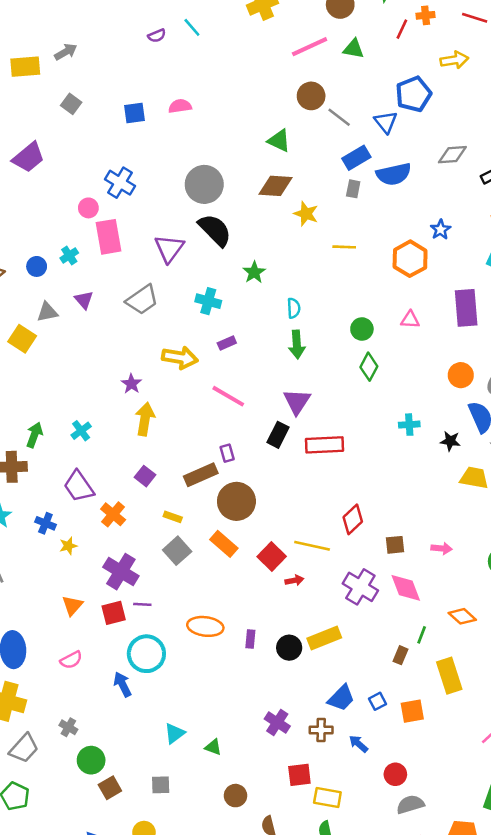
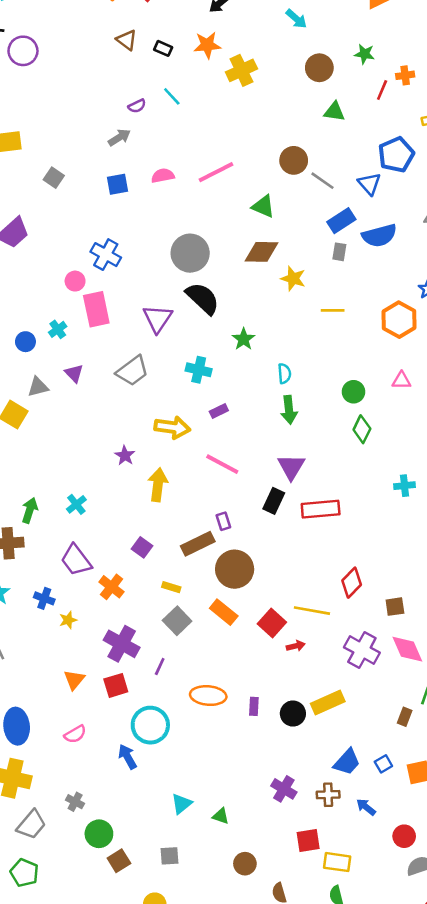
pink line: (310, 47) -> (216, 172), moved
gray arrow: (66, 52) -> (119, 137), moved
yellow arrow: (145, 419) -> (158, 485), moved
purple line: (142, 604) -> (160, 667), moved, turned -66

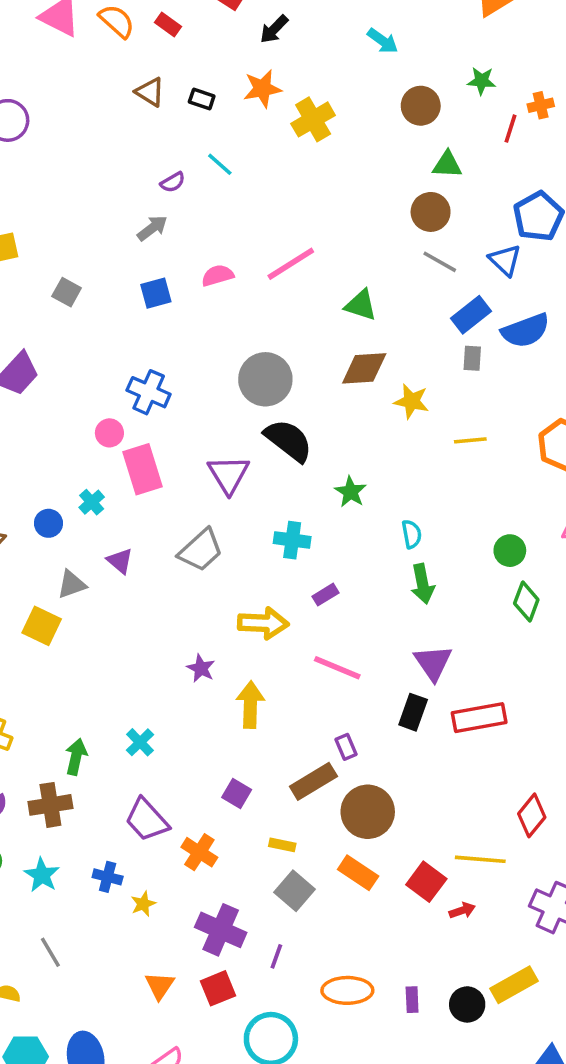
brown circle: (294, 160) -> (431, 212), moved

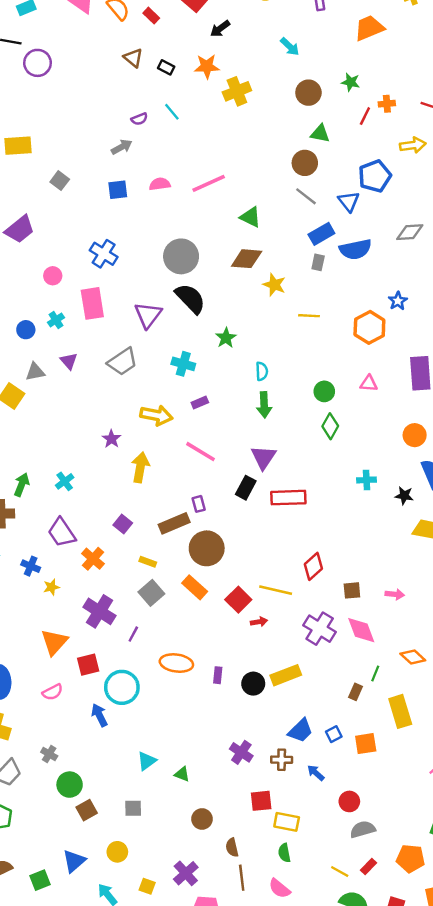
pink circle: (109, 433) -> (53, 276), moved
orange triangle: (160, 986) -> (54, 642), size x1.4
red square: (218, 988) -> (88, 665), moved

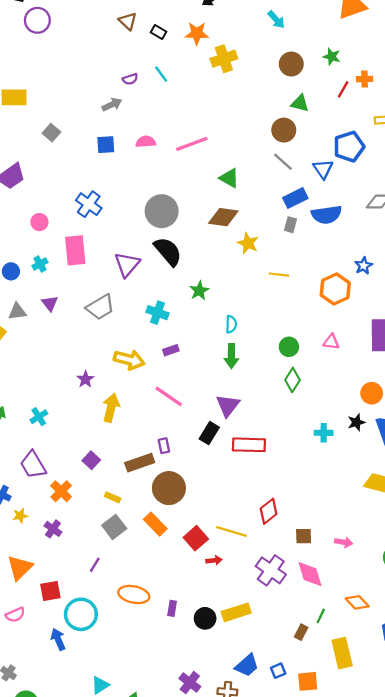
black star: (404, 496) -> (356, 422), moved, turned -30
purple cross: (99, 611) -> (53, 529), moved, size x0.6

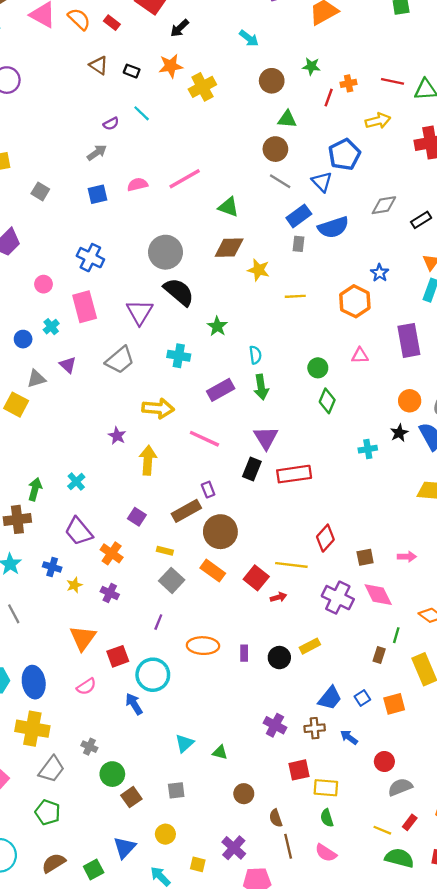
purple rectangle: (171, 350) -> (221, 390), moved, size x1.6
yellow rectangle: (236, 612) -> (310, 646), size x0.7

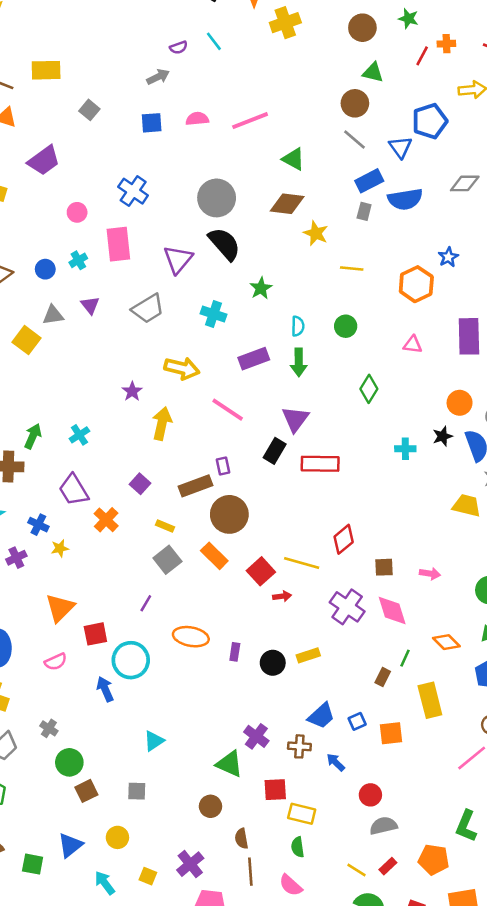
green circle: (318, 368) -> (346, 326), moved
purple cross: (110, 593) -> (16, 558), moved, turned 30
green triangle: (220, 752) -> (229, 764), moved, size x1.6
green square: (94, 869) -> (33, 864), turned 30

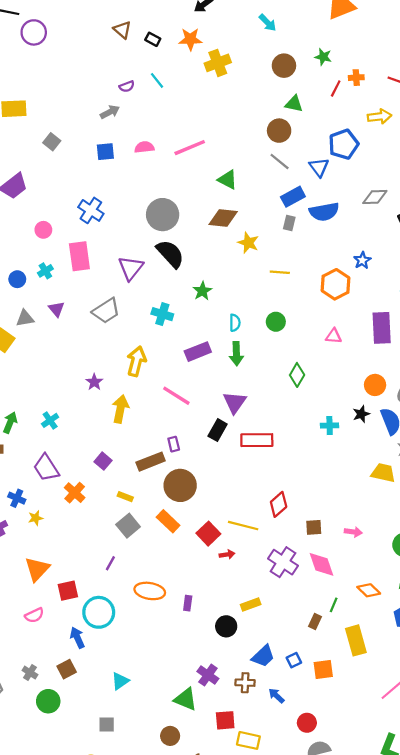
yellow arrow: (182, 368) -> (136, 361), turned -88
black circle: (273, 663) -> (226, 626), moved
brown square: (86, 791) -> (67, 669), moved

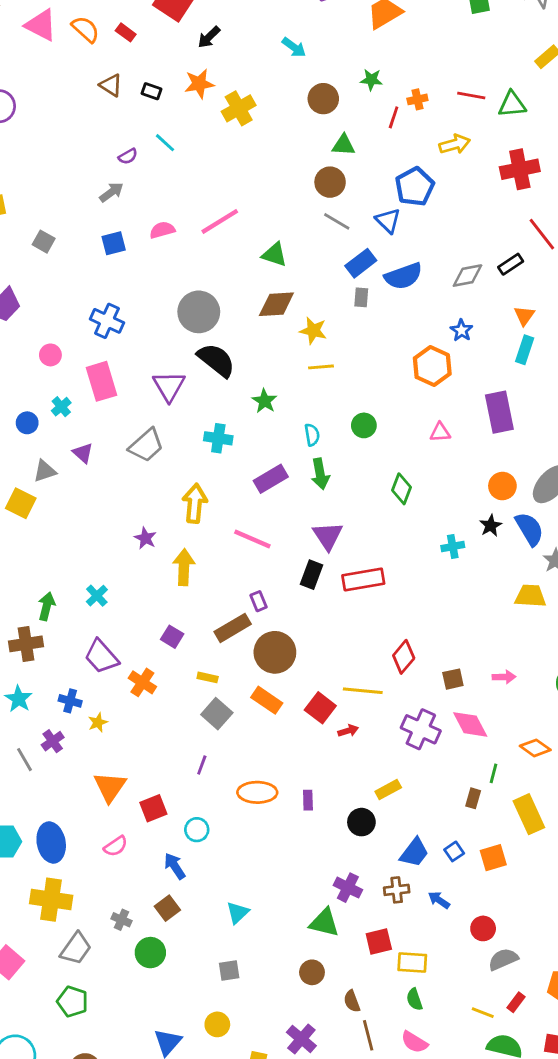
gray diamond: (375, 197) -> (468, 276), moved
yellow line: (280, 272) -> (321, 367), moved
cyan circle: (99, 612) -> (197, 830), size x0.6

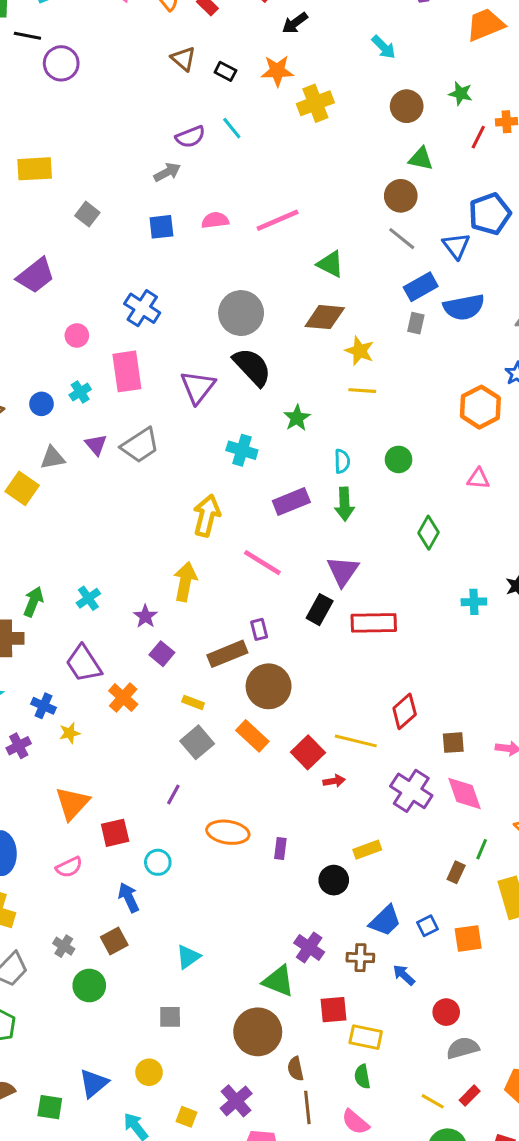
purple semicircle: (128, 156) -> (190, 137), size x1.4
gray trapezoid: (146, 445) -> (140, 445), moved
purple star: (145, 538) -> (145, 616), moved
brown circle: (312, 972) -> (258, 1032), size x1.8

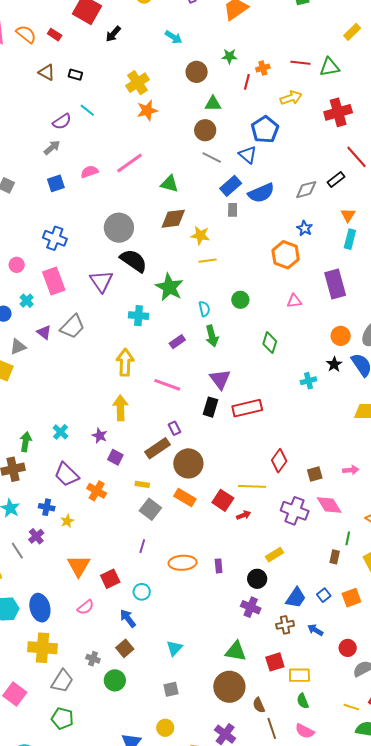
orange star: (277, 71) -> (147, 110), moved
green star: (297, 418) -> (169, 287), size x1.6
purple rectangle: (291, 501) -> (177, 342), size x0.7
purple cross: (309, 947) -> (251, 607), moved

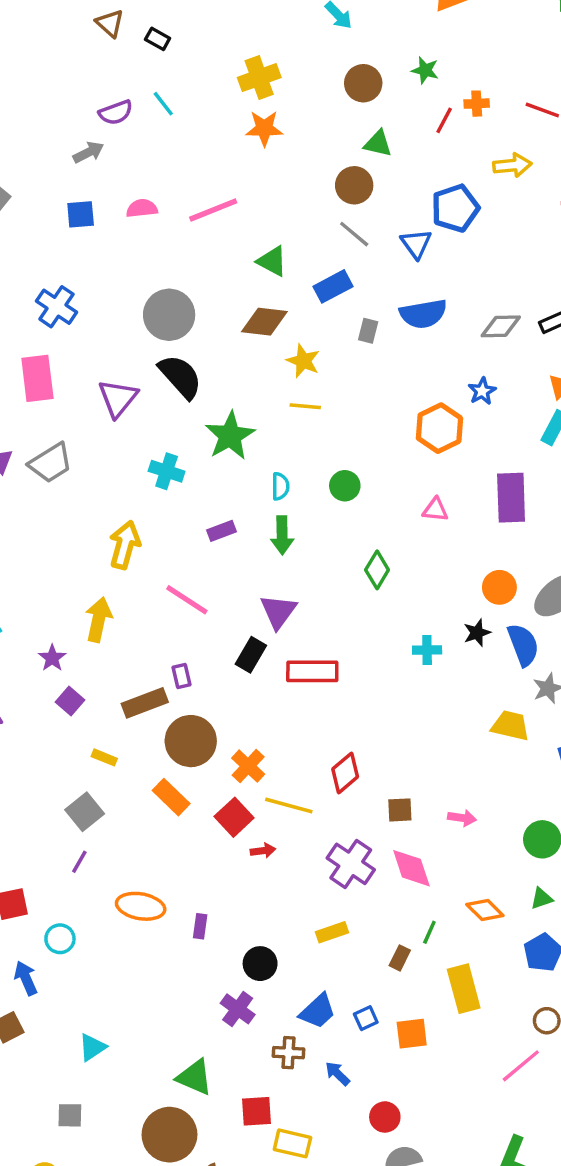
blue rectangle: (231, 186) -> (333, 286), moved
orange cross: (97, 491) -> (248, 766), moved
gray square: (150, 509) -> (85, 812), moved
yellow rectangle: (274, 555) -> (332, 932), moved

